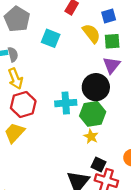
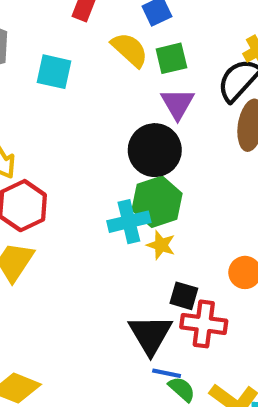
cyan cross: (66, 103) -> (129, 222), moved

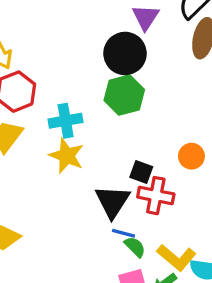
cyan cross: (129, 222) -> (66, 121), moved
yellow star: (161, 245) -> (67, 156), moved, size x1.5

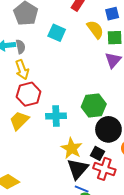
black circle: (125, 53) -> (108, 129), moved
yellow star: (67, 156) -> (72, 148), moved

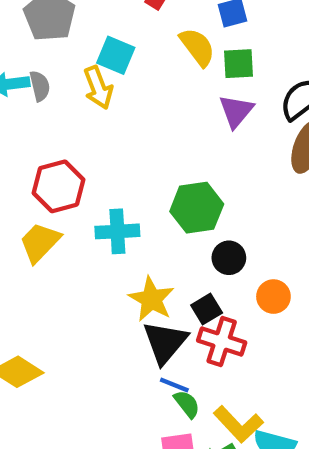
yellow arrow: (22, 70) -> (98, 88), moved
black circle: (108, 129) -> (229, 258), size x0.6
black square: (97, 153) -> (207, 309), turned 32

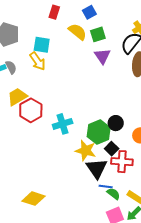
green hexagon: (197, 208) -> (99, 132), moved
yellow trapezoid: (40, 242) -> (17, 97), moved, turned 30

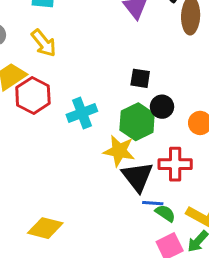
yellow arrow: (37, 61) -> (44, 43), moved
black square: (112, 149) -> (140, 78), moved, turned -32

